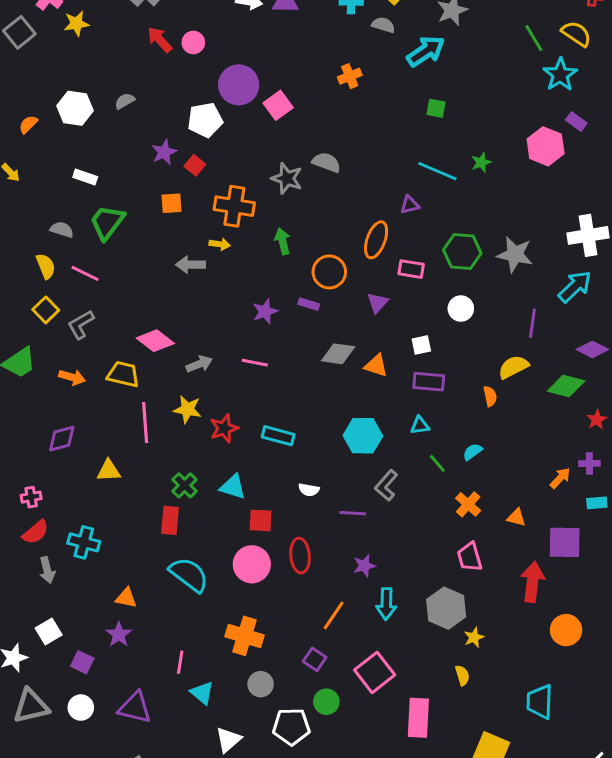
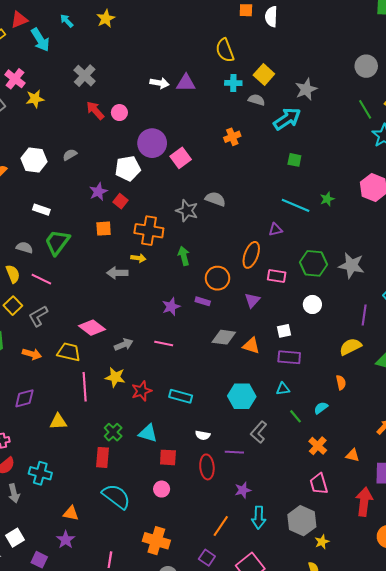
orange semicircle: (490, 396) -> (341, 383), moved
red ellipse: (300, 556) -> (207, 467), moved
pink circle: (252, 564) -> (162, 489), size x0.6

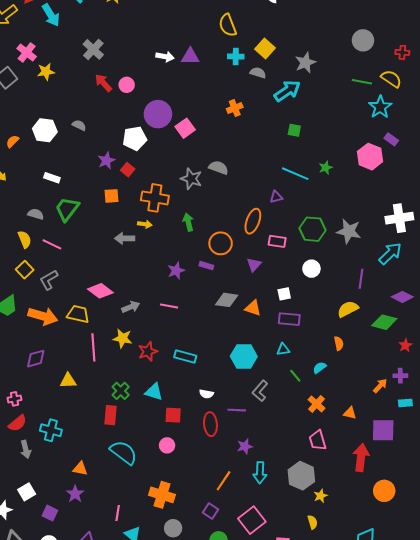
green line: (365, 109) -> (362, 82), turned -48
gray semicircle: (70, 155) -> (79, 125), turned 56
orange arrow: (32, 354) -> (43, 316), size x1.6

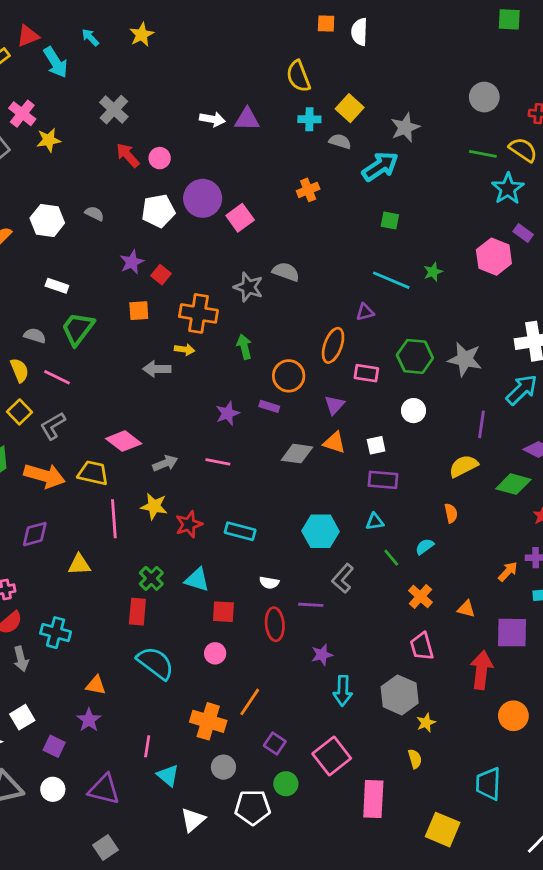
white pentagon: (135, 138) -> (158, 211), moved
orange triangle: (253, 308) -> (334, 442), moved
orange line: (224, 481) -> (250, 702), moved

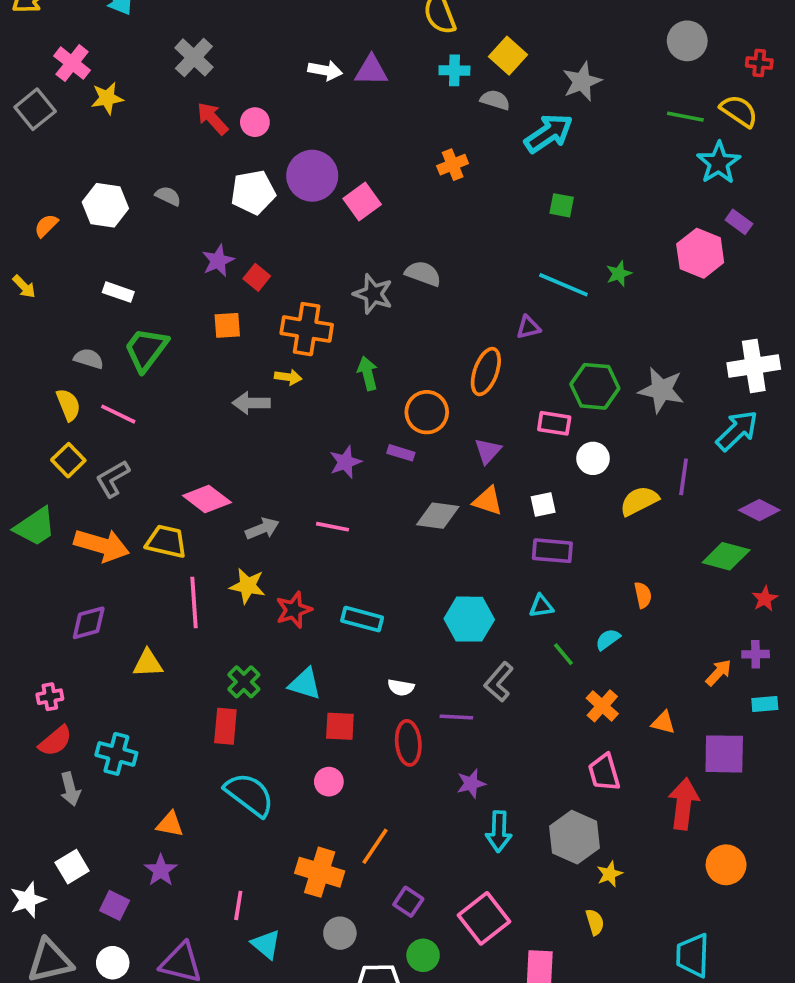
pink rectangle: (366, 373) -> (554, 423), moved
yellow semicircle: (463, 466) -> (639, 501), moved

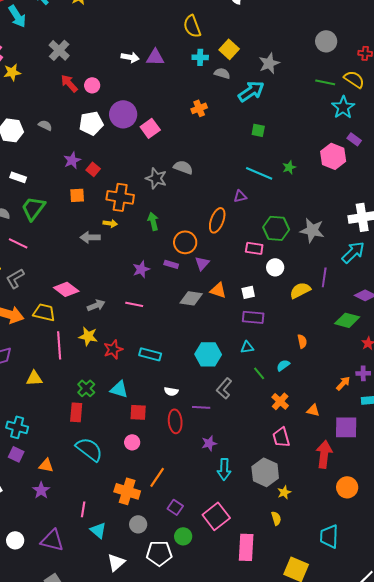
purple triangle: (488, 451) -> (202, 263), moved
purple square: (115, 905) -> (16, 454), moved

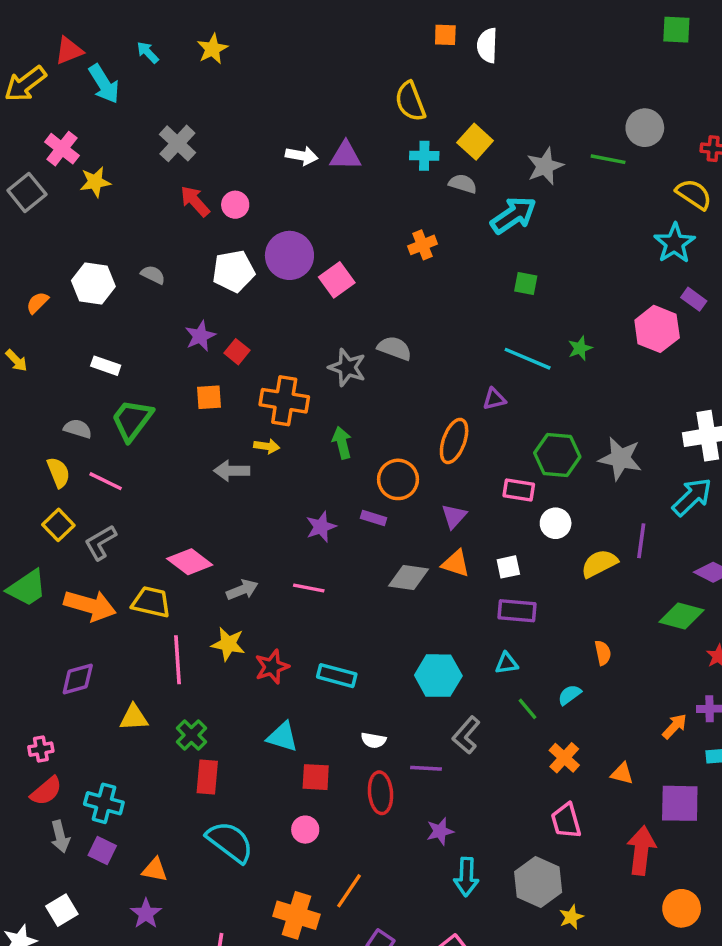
green line: (325, 82) -> (608, 159), moved
purple triangle: (202, 263) -> (454, 516), moved
green cross: (86, 388) -> (191, 735), moved

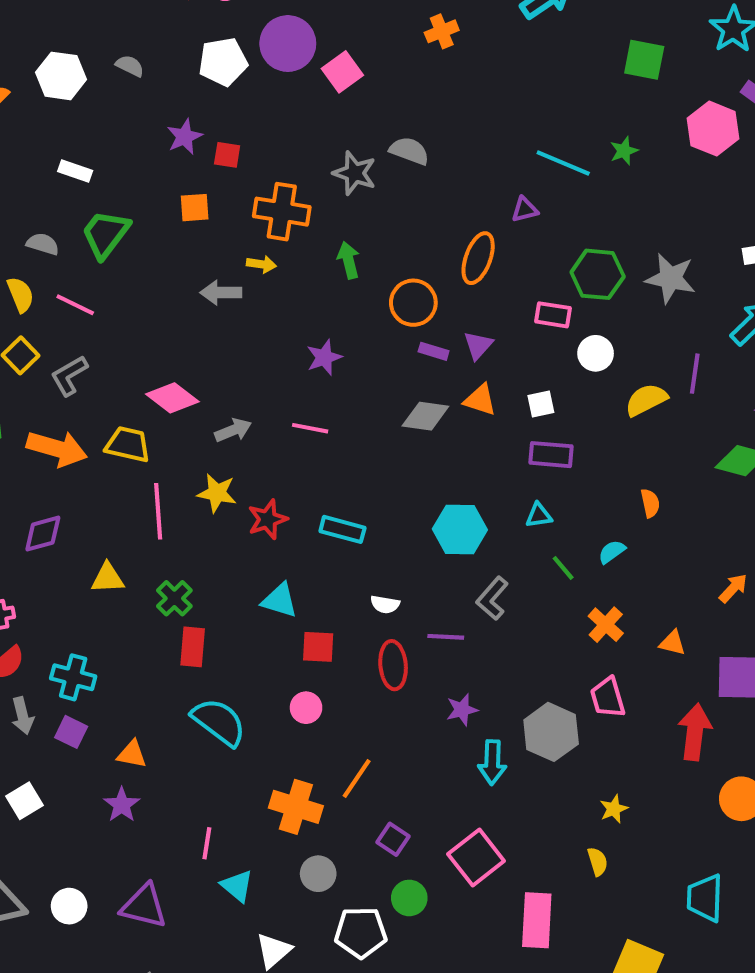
green square: (526, 283) -> (644, 60), moved, size x1.5
red square: (237, 352) -> (227, 155), turned -30
purple rectangle: (373, 518) -> (434, 351), moved
gray hexagon: (538, 882) -> (551, 732), moved

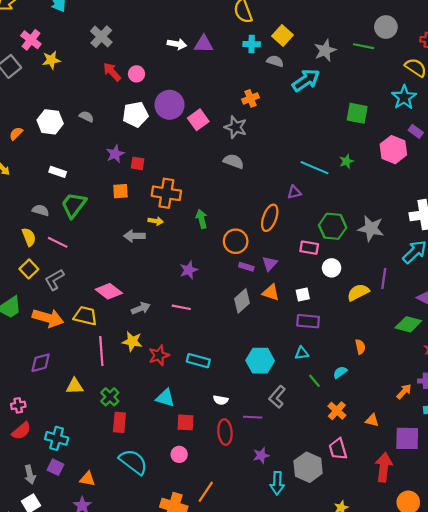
gray star: (355, 173) -> (236, 127), moved
gray diamond: (425, 416) -> (242, 301), turned -50
gray arrow: (23, 716) -> (30, 475), moved

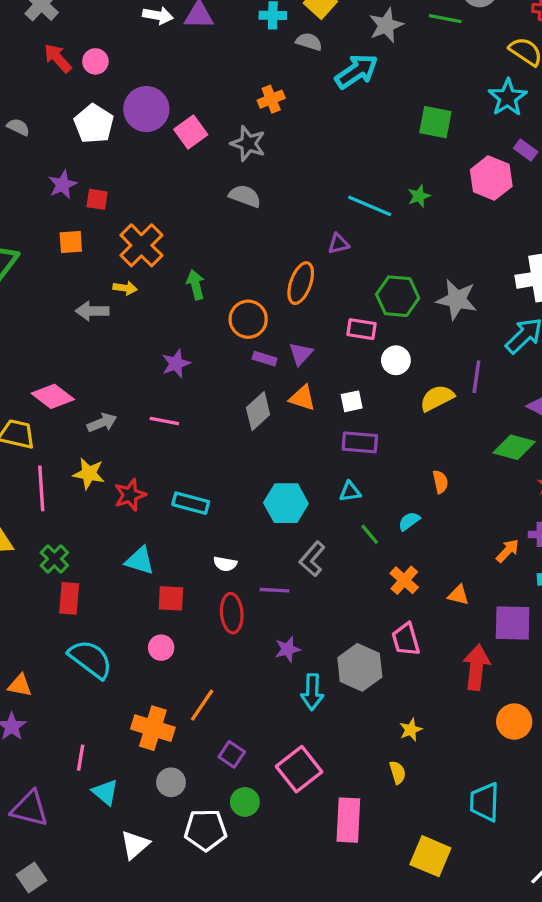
white pentagon: (135, 114) -> (94, 124), turned -30
orange cross: (166, 193) -> (141, 245), turned 36

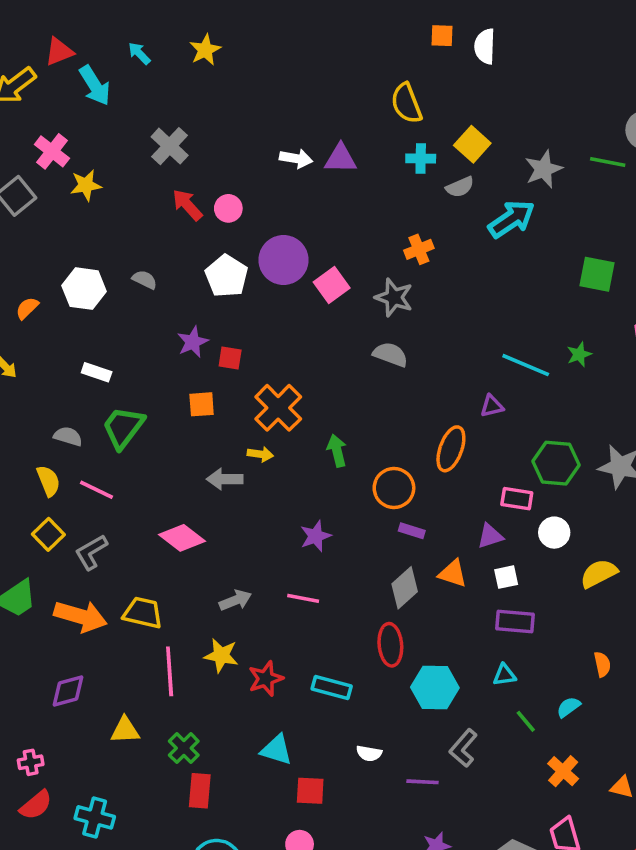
gray semicircle: (309, 42) -> (460, 187), turned 140
purple triangle: (301, 354) -> (490, 536), moved, turned 30
pink diamond: (53, 396) -> (182, 538), moved
red ellipse: (232, 613) -> (390, 645), moved

